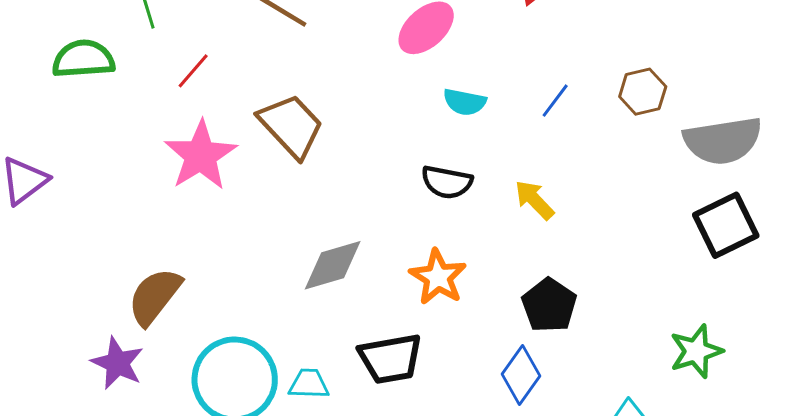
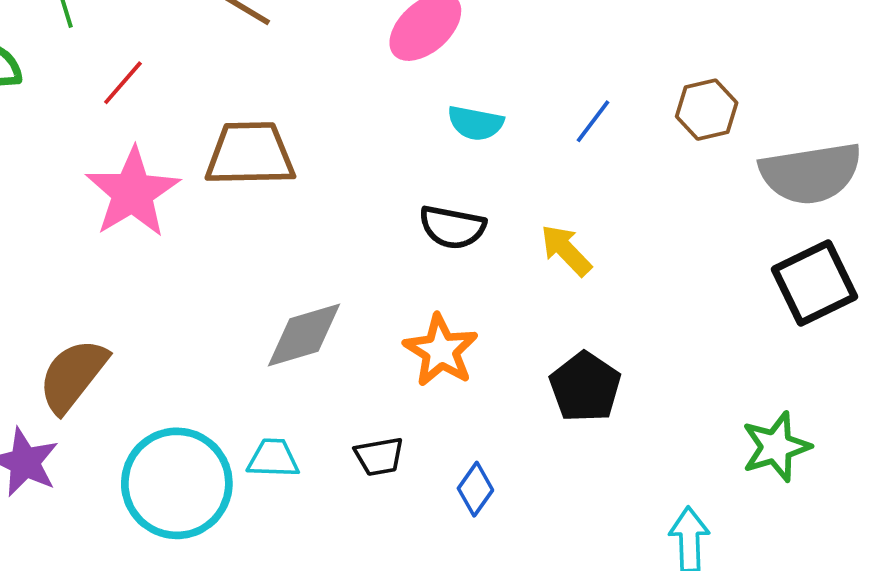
brown trapezoid: (291, 126) -> (250, 154), turned -48
black trapezoid: (390, 359) -> (379, 456), size x0.6
blue diamond: (521, 375) -> (475, 489), moved, size x0.7
cyan trapezoid: (309, 384) -> (273, 458), moved

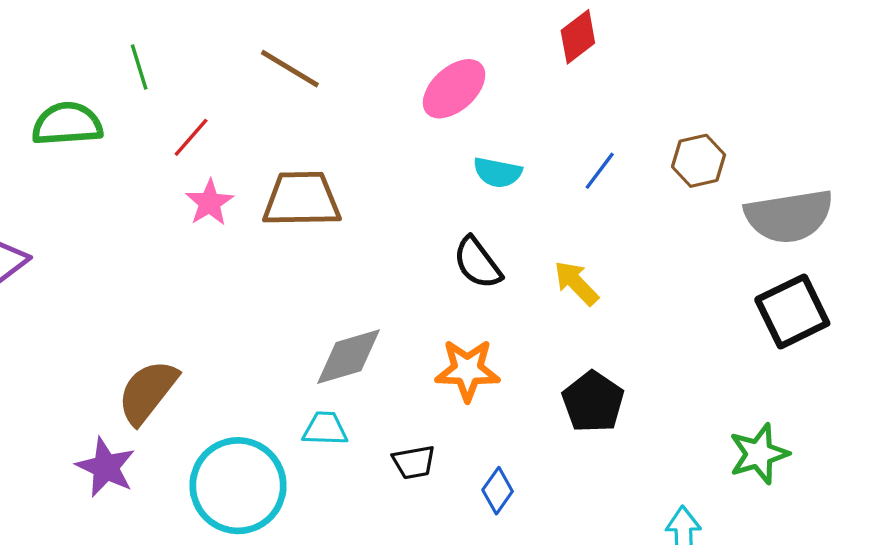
pink star: (133, 192) -> (210, 203), moved, size x0.6
black semicircle: (452, 227) -> (477, 263), turned 42
orange star: (441, 350) -> (467, 370), turned -30
cyan trapezoid: (273, 458) -> (325, 429), moved

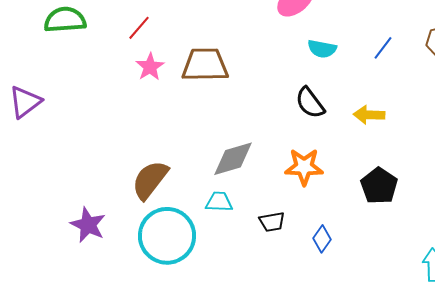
yellow arrow: (576, 283) -> (369, 115), turned -44
brown semicircle: (148, 392) -> (150, 180), moved

